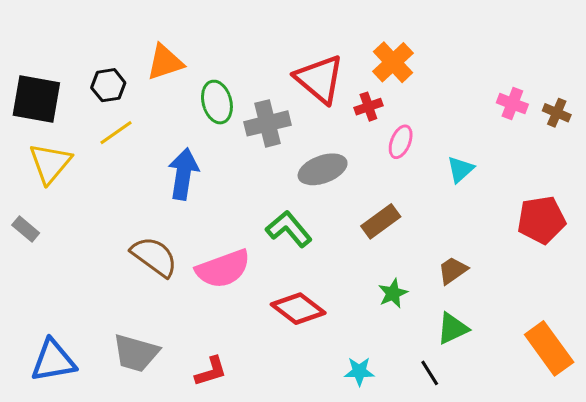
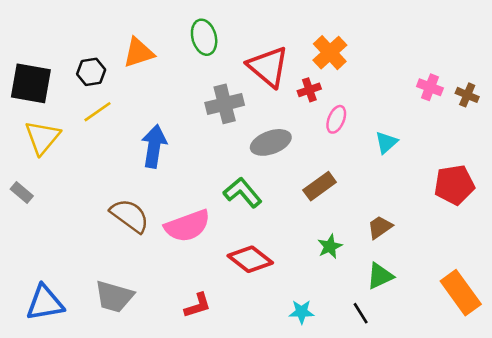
green ellipse: (217, 102) -> (204, 37), moved
red L-shape: (211, 371) -> (198, 305), moved

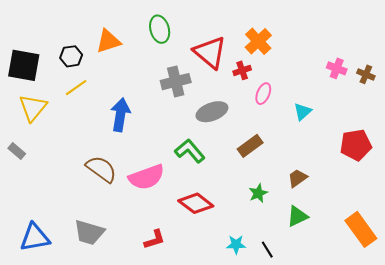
black line: (361, 313) -> (267, 250), moved

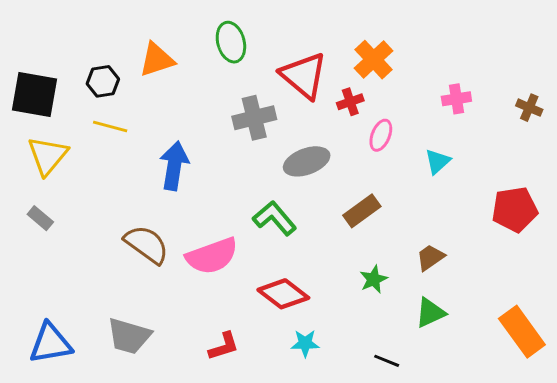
pink cross: (337, 68) -> (456, 99), moved, turned -30
yellow line: (76, 88) -> (110, 126), turned 50
gray rectangle: (17, 151) -> (40, 218), moved
cyan star: (236, 245) -> (305, 343), moved
black line: (267, 250) -> (387, 361), turned -36

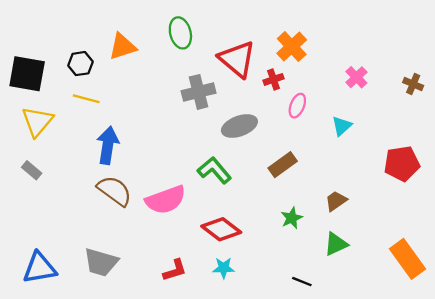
pink cross: (456, 99) -> (356, 77), turned -35
blue arrow: (174, 166) -> (108, 145), moved
cyan star: (305, 343) -> (224, 268), moved

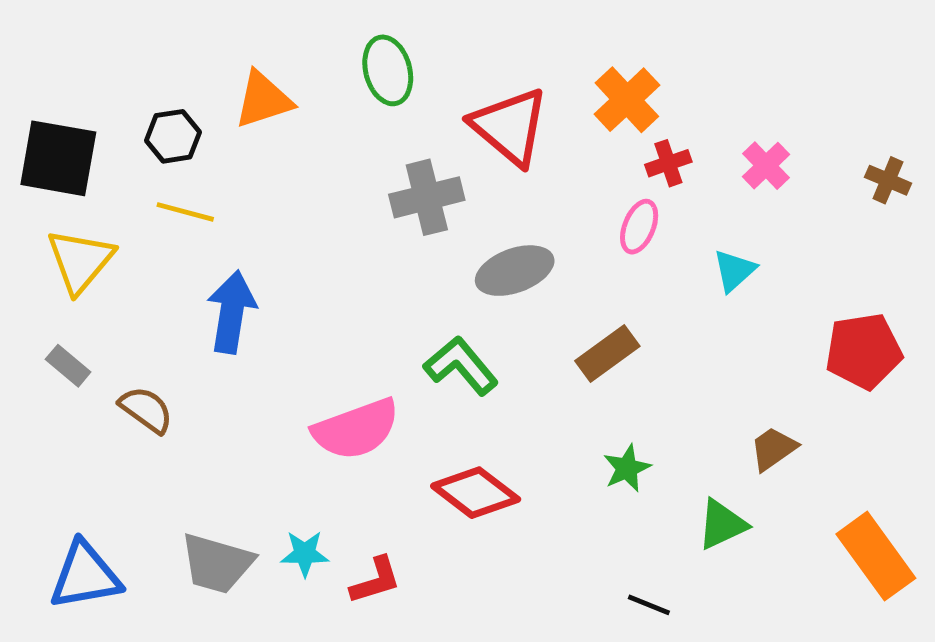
red cross: (274, 79) -> (668, 163), moved
brown semicircle: (115, 191) -> (146, 410), moved, size x0.7
brown trapezoid: (336, 201) -> (773, 449), moved
cyan star: (224, 268) -> (305, 554), moved

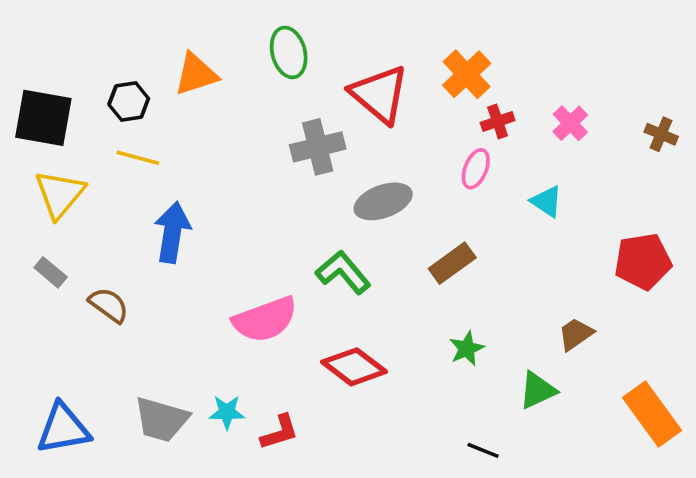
cyan triangle: (734, 271) -> (547, 201), turned -44

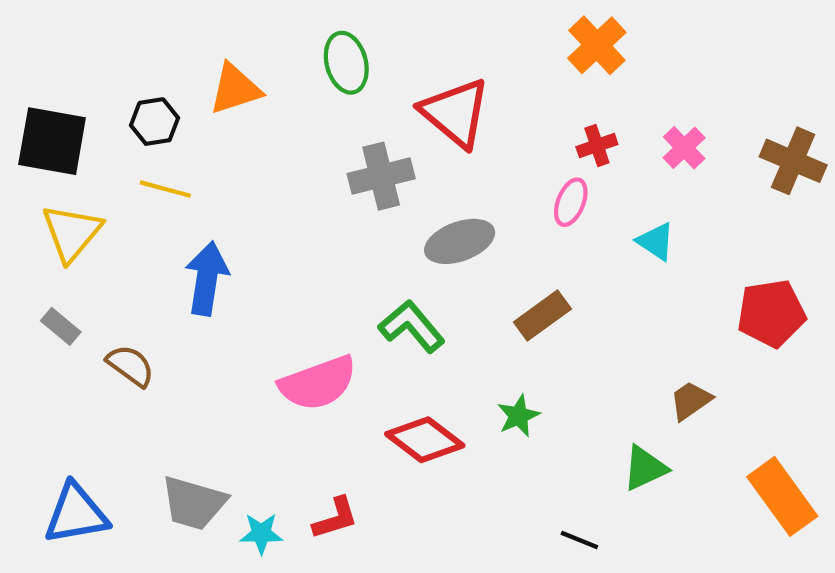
orange cross: (467, 74) -> (597, 45), moved
brown cross: (661, 134) -> (793, 161), size x1.6
green star: (467, 349) -> (518, 416), moved
cyan star: (227, 412) -> (261, 533), moved

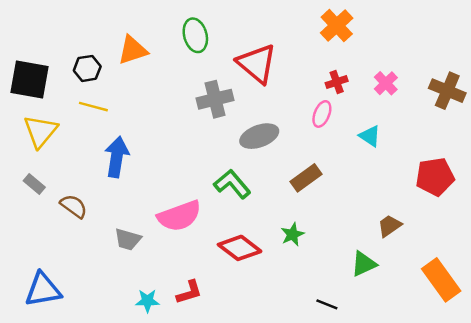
gray trapezoid: (194, 503) -> (128, 239), moved, size x0.7

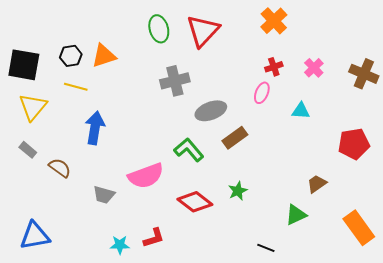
orange triangle: (133, 50) -> (104, 56), moved
red triangle: (257, 64) -> (203, 31), moved, turned 33
cyan triangle: (370, 136) -> (301, 111), turned -30
brown rectangle: (306, 178) -> (235, 138), moved

